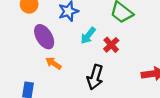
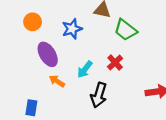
cyan arrow: (88, 36) -> (85, 69), moved

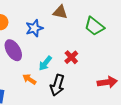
green trapezoid: (125, 30) -> (94, 26), moved
orange arrow: (57, 81) -> (29, 79), moved

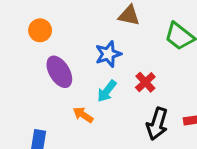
blue star: (34, 28) -> (108, 54), moved
black arrow: (57, 85) -> (157, 124), moved

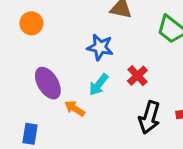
blue star: (108, 54) -> (100, 47), turned 30
purple ellipse: (59, 72) -> (48, 83), moved

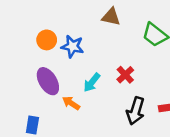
orange circle: (31, 23) -> (47, 40), moved
blue star: (100, 47) -> (72, 46), moved

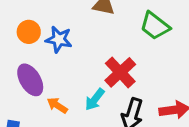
red cross: (125, 75) -> (120, 72), size x1.5
cyan arrow: (92, 82) -> (95, 99), moved

